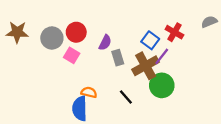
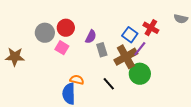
gray semicircle: (209, 22) -> (181, 19), turned -144
brown star: (17, 32) -> (15, 57), moved

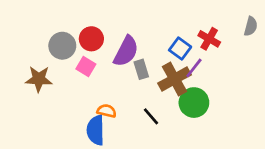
gray semicircle: (181, 19) -> (251, 26), turned -88
purple semicircle: (91, 37) -> (126, 51), size x1.6
brown star: (15, 57) -> (39, 79), moved

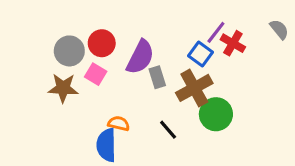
gray semicircle: (251, 26) -> (279, 29), turned -54
purple line: (194, 68) -> (216, 32), moved
brown star: (39, 79) -> (63, 88), moved

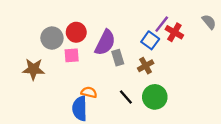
pink square: (96, 74) -> (72, 55), turned -35
brown star: (63, 88) -> (33, 69), moved
brown cross: (194, 88) -> (146, 66), size x0.6
green circle: (216, 114) -> (155, 97), moved

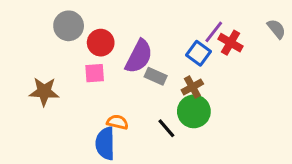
gray circle: (52, 38) -> (69, 26), moved
gray rectangle: (118, 58) -> (156, 76), turned -49
green circle: (155, 97) -> (194, 111), moved

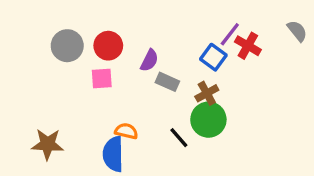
gray circle: (69, 26) -> (67, 46), moved
purple semicircle: (139, 56) -> (149, 60), size x0.6
brown star: (44, 92) -> (48, 144), moved

